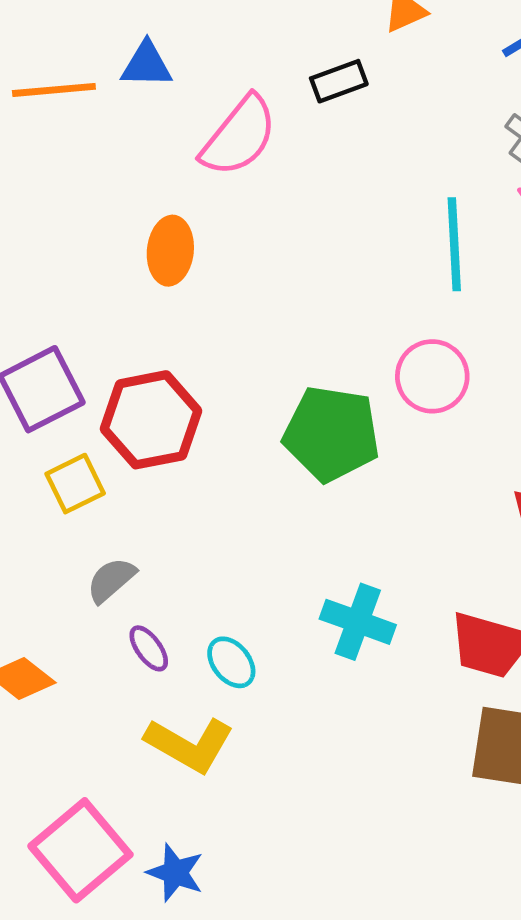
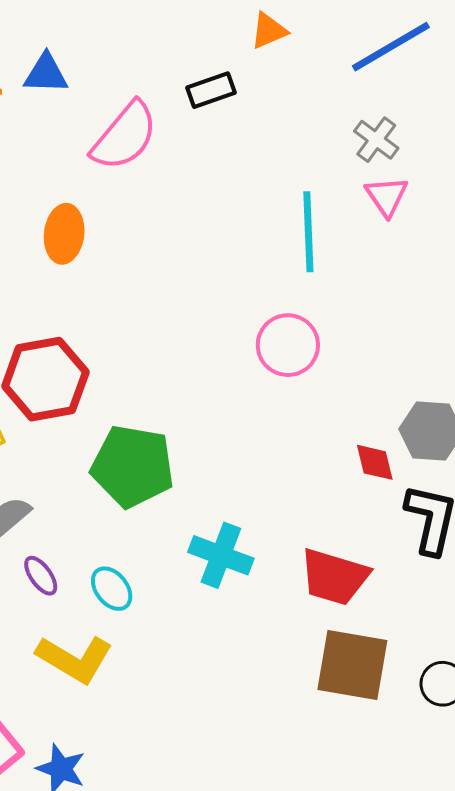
green pentagon: (331, 434) -> (133, 466), moved

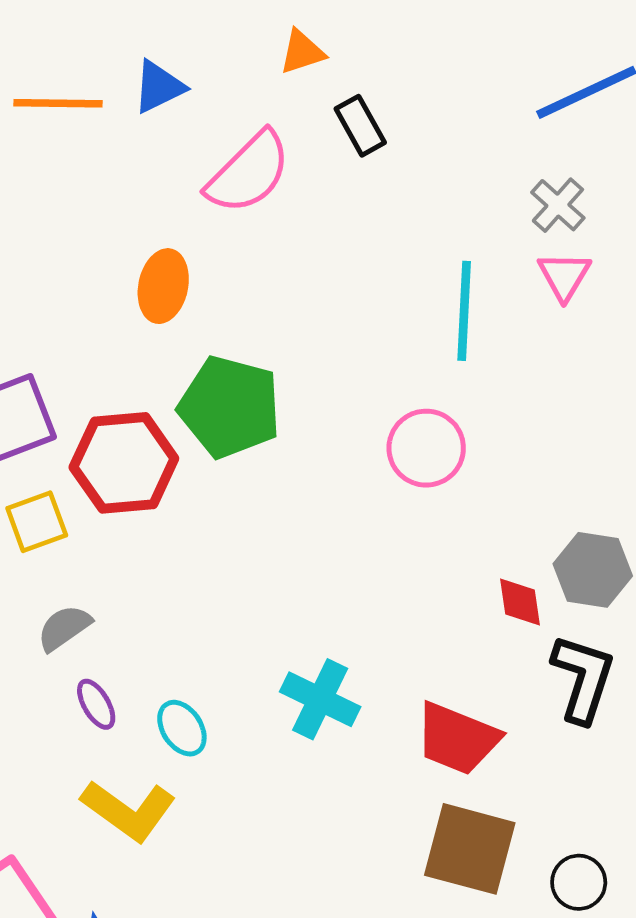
orange triangle: (269, 31) -> (302, 52), moved
blue triangle: (46, 74) -> (159, 87), turned -33
black rectangle: (211, 90) -> (360, 126), turned 75
green pentagon: (133, 466) -> (230, 407), moved

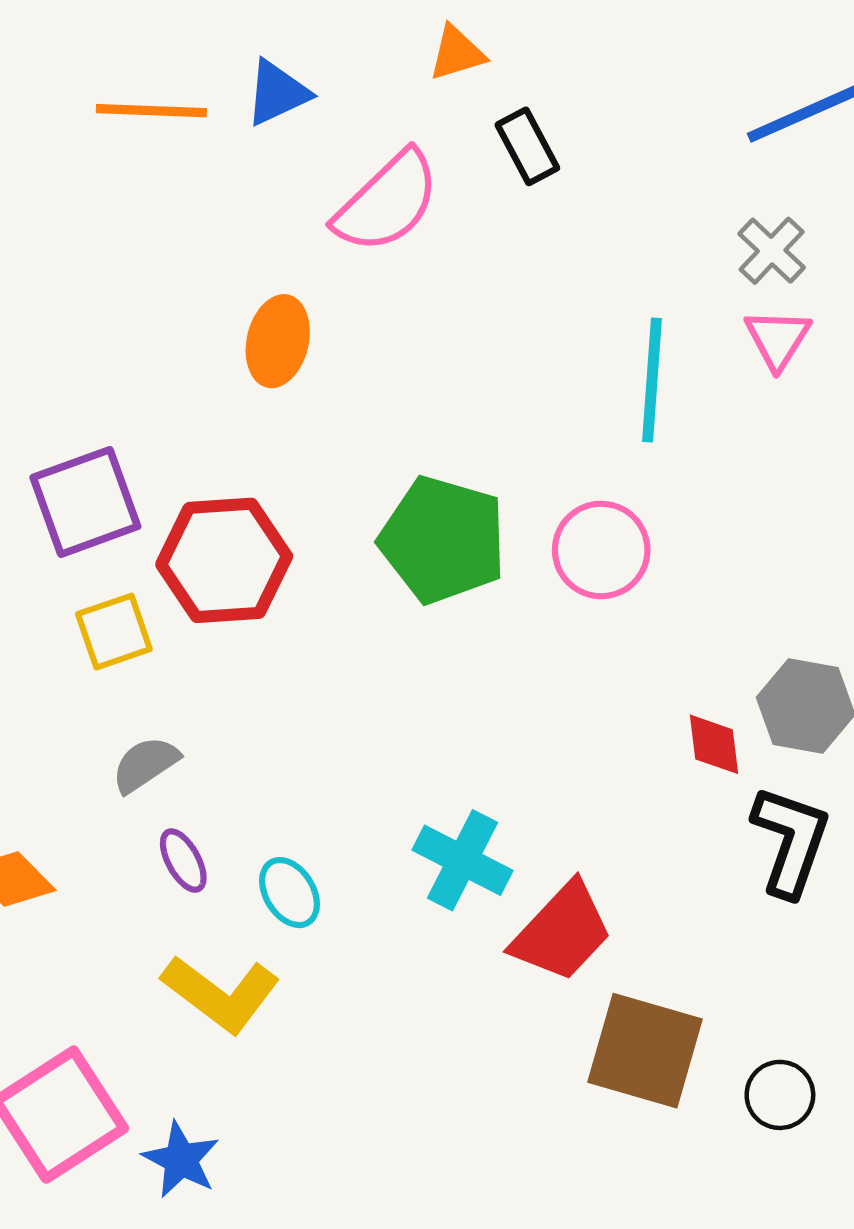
green pentagon: (230, 407) -> (443, 540), moved
red trapezoid: (457, 738) -> (562, 932), moved, turned -70

